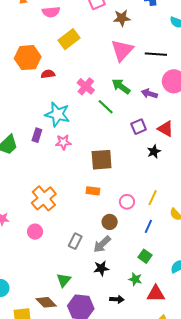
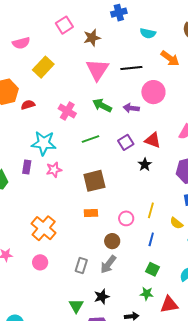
green line: (106, 107) -> (91, 139), moved, turned -54
black star: (101, 268) -> (102, 297), moved

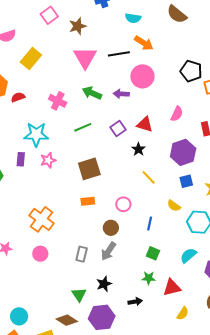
orange arrow: (170, 58) -> (144, 43), moved
yellow line: (151, 210) -> (149, 177), moved, turned -56

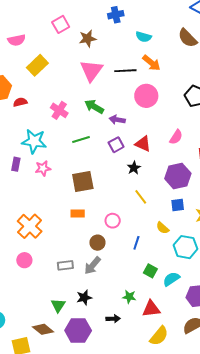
purple arrow: (121, 94) -> (117, 120), moved
green square: (153, 253) -> (150, 271), moved
gray rectangle: (82, 254) -> (65, 265), turned 63
yellow semicircle: (183, 313) -> (159, 336), size x1.5

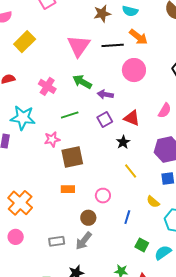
brown star: (88, 39) -> (102, 14), moved
pink star: (43, 168) -> (52, 139), moved

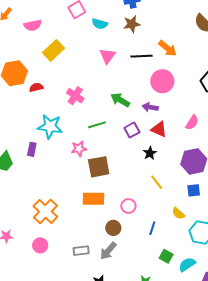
cyan semicircle: (130, 11) -> (100, 24), moved
pink triangle: (79, 46) -> (108, 56), size x0.7
green arrow: (82, 82) -> (120, 100), moved
purple arrow: (105, 94) -> (150, 107), moved
orange rectangle: (68, 189) -> (94, 199), size x1.5

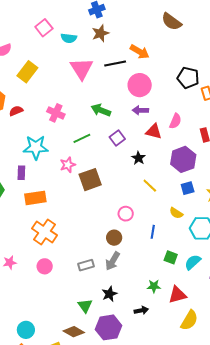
pink triangle: (108, 56) -> (81, 69), size x1.4
purple arrow: (150, 107) -> (140, 110), moved
red triangle: (159, 129) -> (154, 131), moved
orange rectangle: (94, 199) -> (35, 198), moved

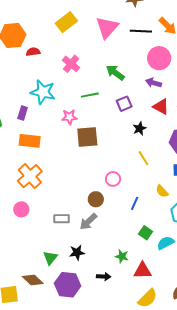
yellow rectangle: (27, 72) -> (66, 22), moved

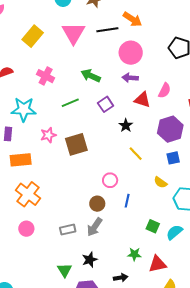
pink star: (69, 117) -> (48, 135), moved
blue line: (135, 203) -> (127, 201), moved

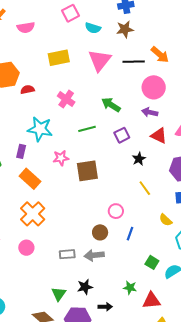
yellow rectangle: (33, 36) -> (59, 58), turned 30
orange rectangle: (21, 160) -> (30, 179), turned 40
gray arrow: (95, 227) -> (94, 255), turned 42
black arrow: (121, 278) -> (105, 307), moved

